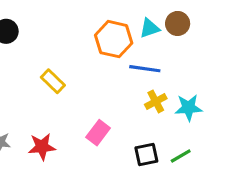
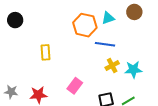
brown circle: (178, 23) -> (134, 12), moved
yellow rectangle: (53, 81) -> (45, 52), turned 42

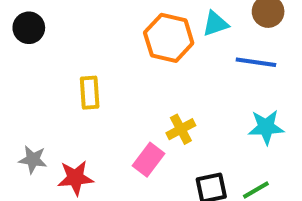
blue line: (105, 44) -> (256, 62), moved
yellow cross: (112, 66) -> (181, 129), moved
gray star: (11, 92) -> (33, 160), moved

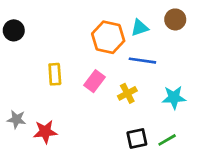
blue line: (256, 62) -> (142, 61), moved
yellow cross: (181, 129) -> (127, 93), moved
pink rectangle: (148, 160) -> (94, 81), moved

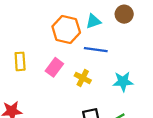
yellow cross: (127, 93) -> (83, 78), turned -35

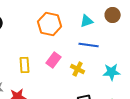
orange hexagon: (66, 29) -> (50, 24), moved
yellow rectangle: (20, 61) -> (25, 65), moved

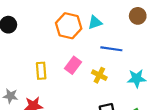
cyan triangle: (87, 21) -> (95, 22), moved

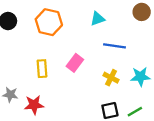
orange hexagon: (69, 26) -> (49, 22), moved
yellow cross: (99, 75) -> (111, 78), moved

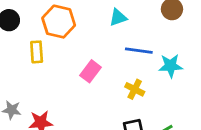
yellow rectangle: (42, 69) -> (37, 52), moved
cyan star: (140, 77) -> (171, 66), moved

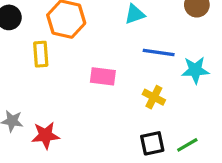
pink rectangle: (90, 71) -> (103, 76), turned 60

